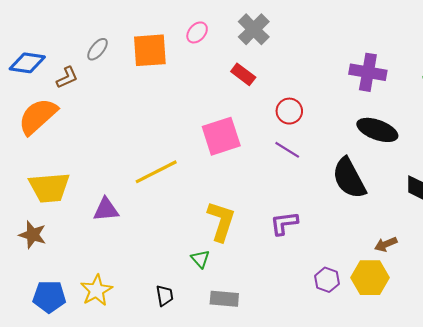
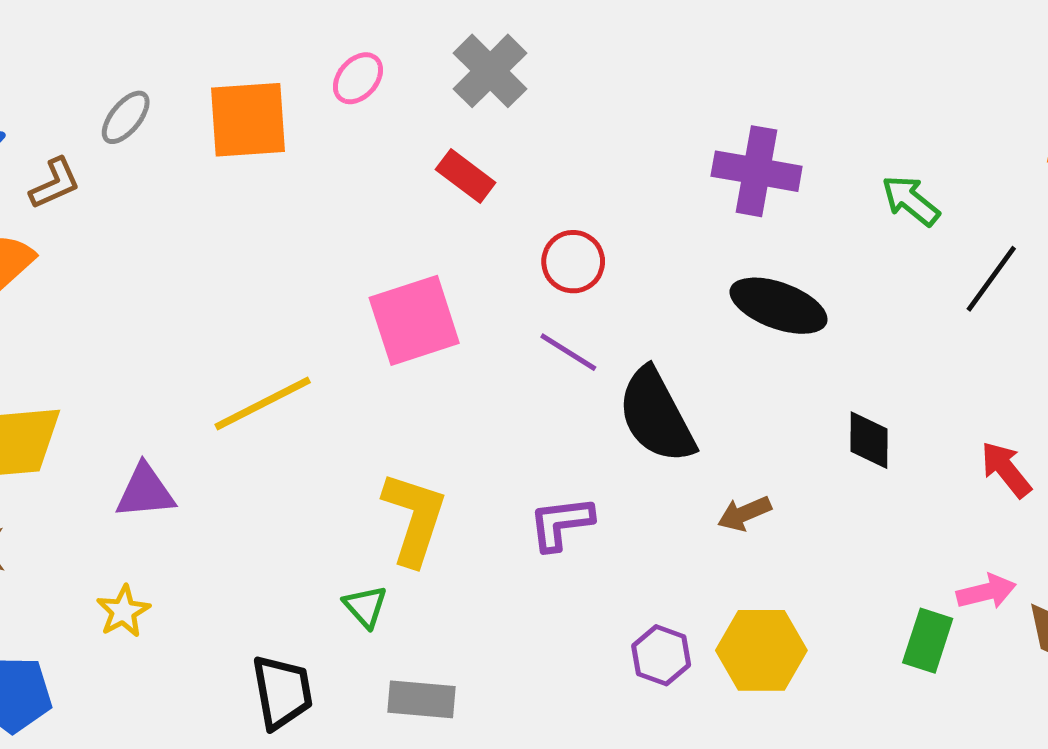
black semicircle: (349, 178) -> (656, 416), moved
brown arrow: (386, 244) -> (744, 513), moved
yellow star: (96, 290) -> (123, 611), moved, size x0.7
black trapezoid: (165, 296) -> (282, 692), size x1.5

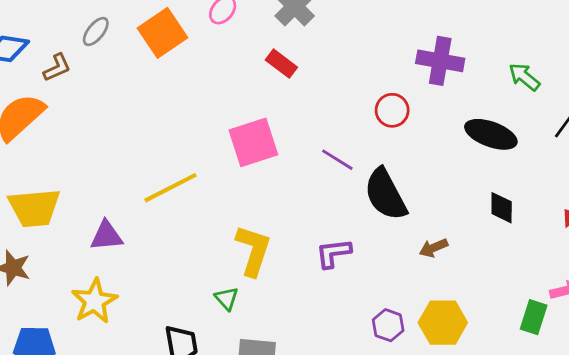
orange square: (248, 120) -> (162, 33), turned -30
red circle: (573, 262) -> (392, 110), moved
black ellipse: (779, 306) -> (491, 134), moved
yellow star: (123, 611) -> (94, 301), size x1.6

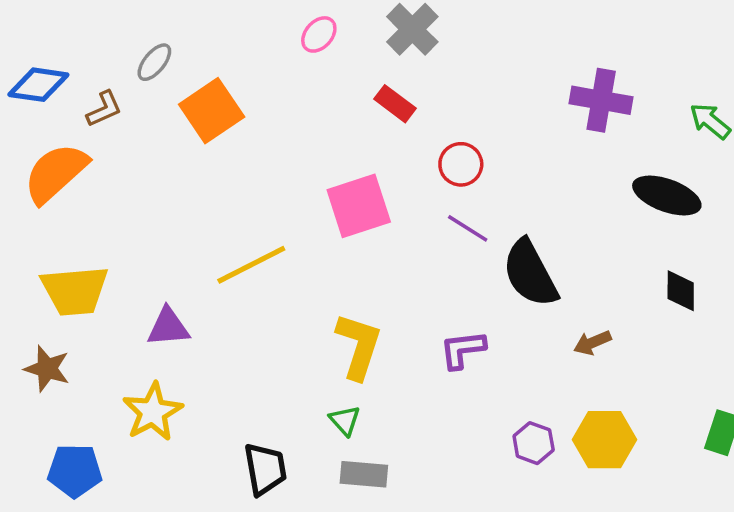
orange square: (162, 33) -> (212, 111), moved
red circle: (392, 110) -> (461, 164), moved
green triangle: (227, 299) -> (345, 421), moved

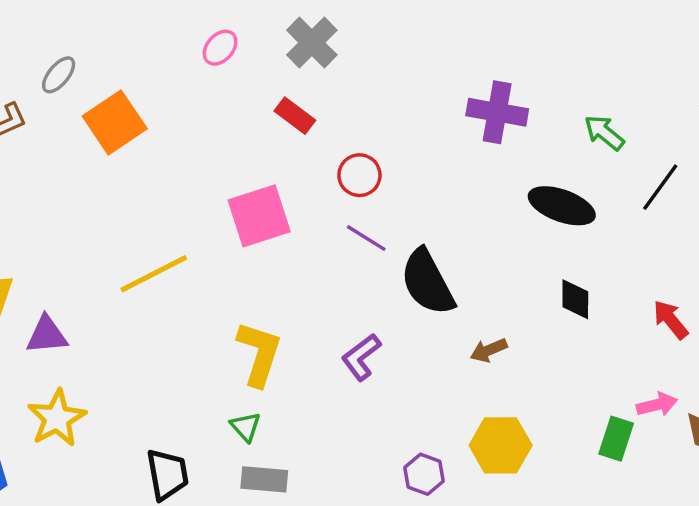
purple triangle: (168, 327) -> (47, 335), moved
purple L-shape: (463, 350) -> (361, 357), turned -30
purple hexagon: (534, 443) -> (424, 474), moved

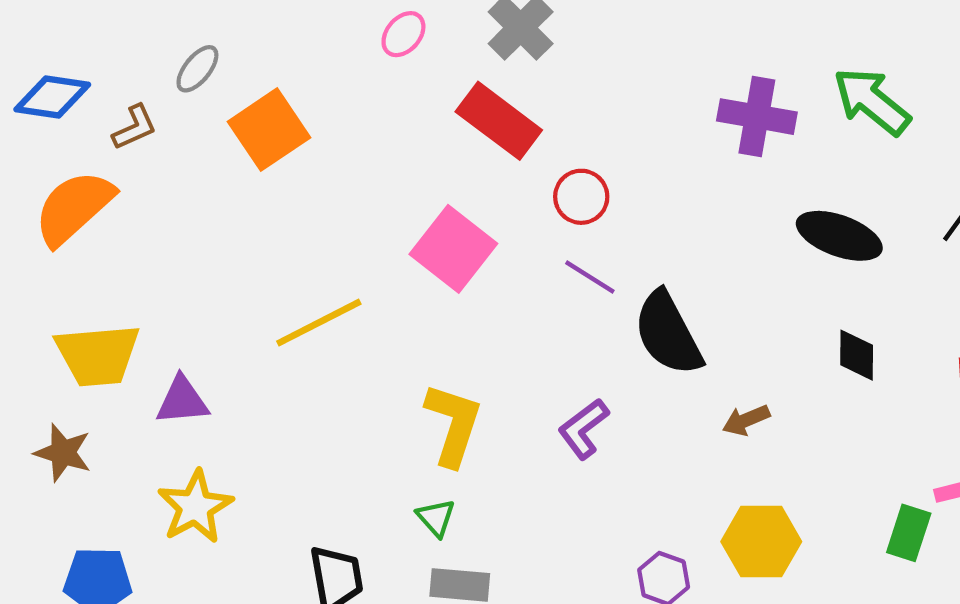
red rectangle: (295, 116) -> (499, 121), size x1.6
green arrow: (604, 133) -> (872, 101), moved, size x1.5
pink square: (259, 216) -> (453, 249), turned -34

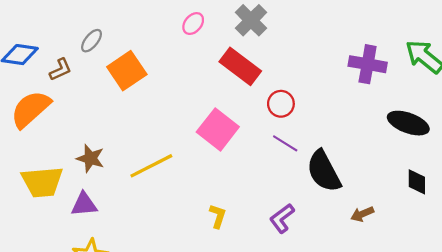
yellow L-shape: (453, 424) -> (218, 216), size x0.6
brown star: (63, 453) -> (90, 158), moved

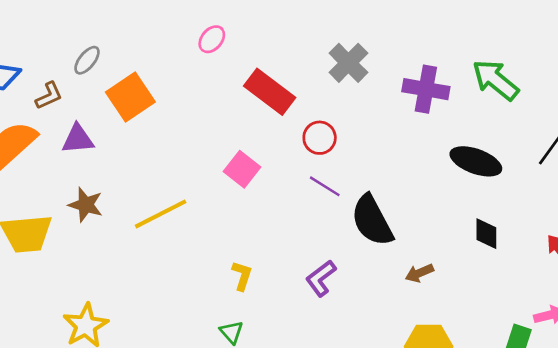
gray cross: (251, 20) -> (348, 63), moved
pink square: (218, 129) -> (242, 169), size x0.7
purple triangle: (84, 204) -> (78, 139), moved

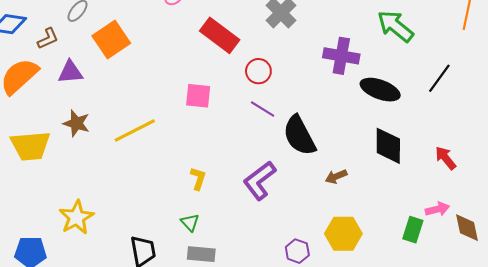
purple cross: (426, 89) -> (341, 56), moved
pink square: (242, 169) -> (198, 96), turned -32
black diamond: (486, 234) -> (388, 146), size x1.5
purple L-shape: (321, 278) -> (259, 181), size x1.4

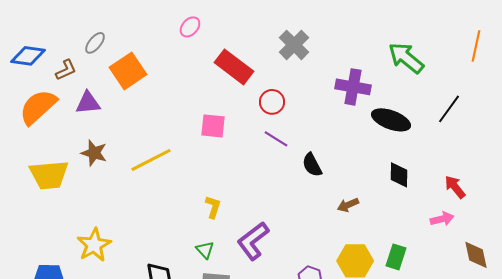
black semicircle: (299, 136) -> (312, 165), size x0.6
black diamond: (388, 146) -> (399, 175), size x0.7
purple L-shape: (259, 181) -> (253, 241), moved
pink arrow: (437, 209) -> (442, 219), moved
green rectangle: (413, 230) -> (396, 257), moved

